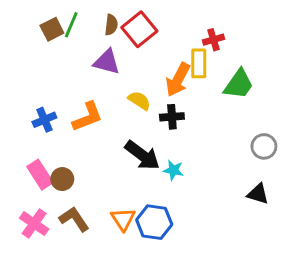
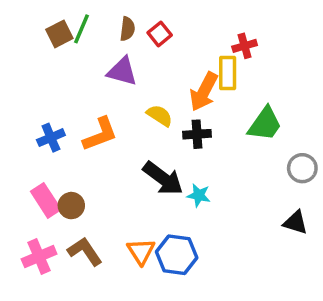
red square: (139, 29) -> (160, 34), size x0.6
green trapezoid: (239, 84) -> (265, 124), moved
pink cross: (34, 224) -> (39, 256), turned 32

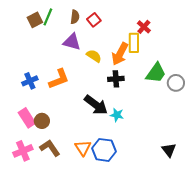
red cross: (245, 46) -> (144, 27), turned -32
yellow semicircle: (160, 116) -> (94, 56), moved
gray circle: (302, 168) -> (176, 83), moved
black triangle: (296, 223) -> (169, 150), moved, turned 35

